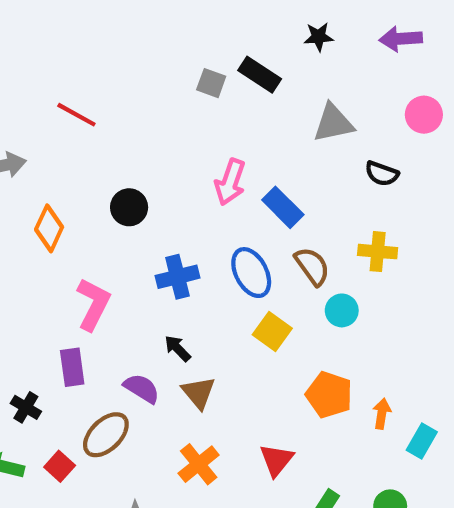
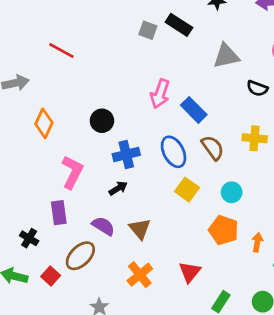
black circle: (129, 207) -> (102, 121), moved
cyan circle: (342, 310) -> (232, 192), moved
black arrow: (177, 348) -> (118, 188), moved, turned 102

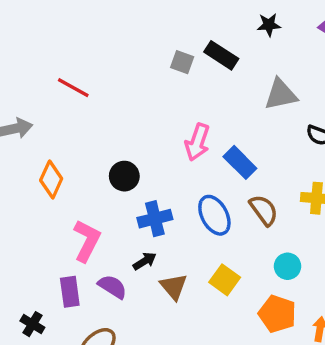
yellow square: (187, 190) -> (225, 280), moved
purple semicircle: (103, 226) -> (112, 287), moved
brown triangle: (140, 229) -> (174, 287), moved

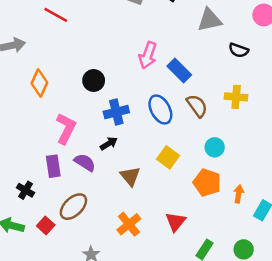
brown triangle: (174, 287) -> (130, 176), moved

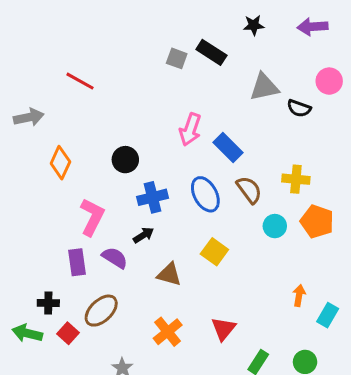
black semicircle: (239, 50) -> (299, 108), moved
cyan circle: (215, 147) -> (275, 226), moved
brown triangle: (130, 176) -> (169, 274), turned -35
orange pentagon: (207, 183) -> (317, 221), moved
black cross: (26, 190) -> (48, 303), moved, turned -30

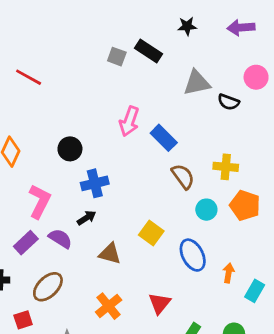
blue ellipse: (205, 194) -> (193, 255), moved
purple rectangle: (77, 262) -> (26, 243), turned 55
red square: (68, 333) -> (23, 320), moved, turned 30

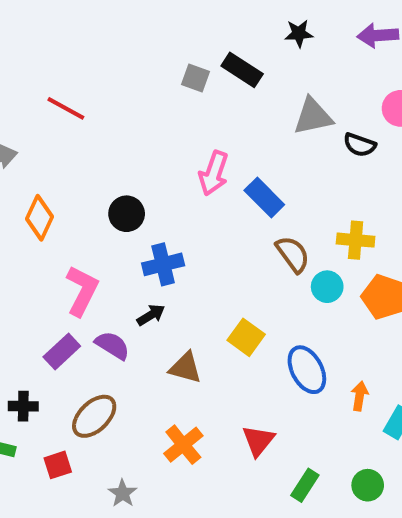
cyan circle: (206, 210) -> (327, 287), moved

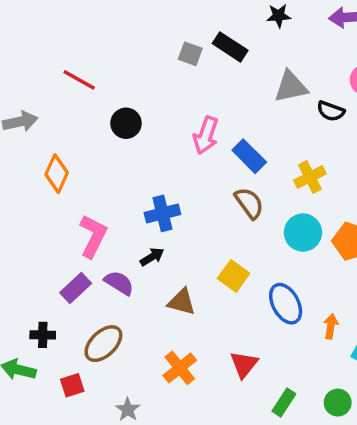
black circle: (127, 214) -> (126, 123), moved
yellow cross: (356, 240) -> (310, 177), moved, turned -32
brown semicircle: (293, 254) -> (249, 203), moved
cyan circle: (327, 287) -> (303, 233), size x1.4

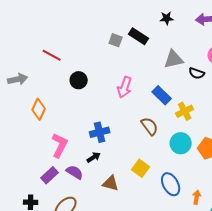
blue rectangle: (249, 156) -> (162, 95), moved

